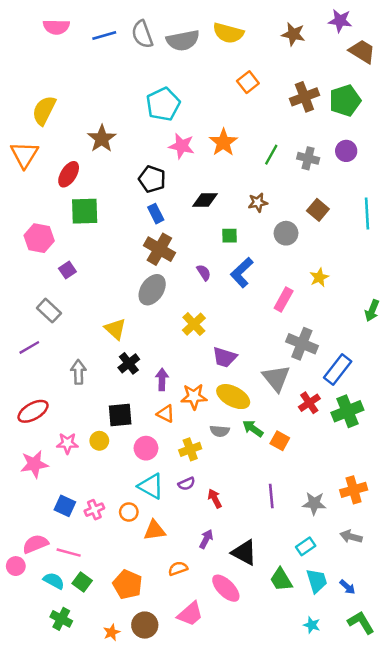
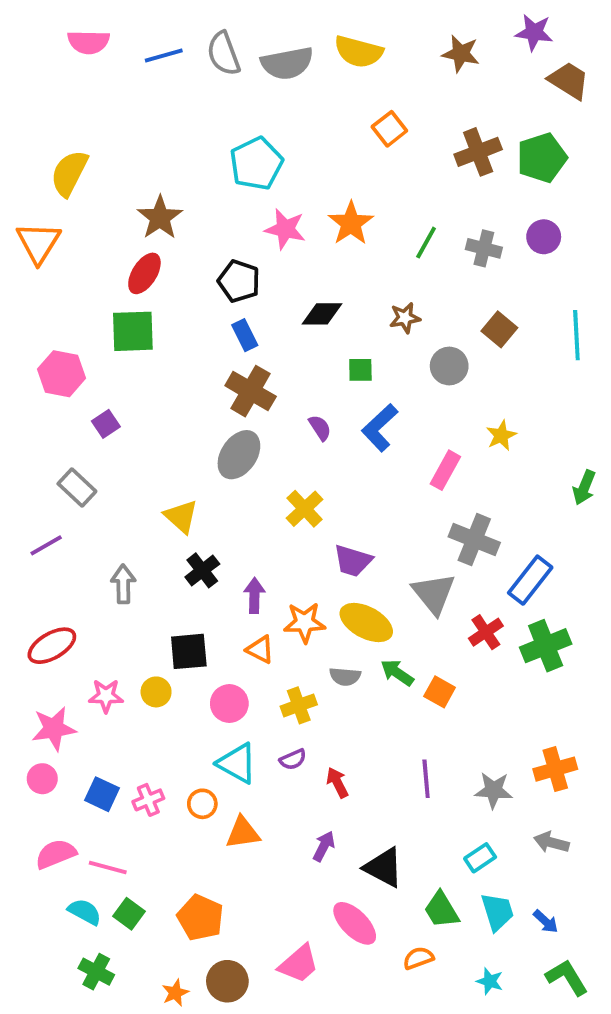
red ellipse: (69, 174) -> (144, 273), moved
pink circle: (16, 566) -> (42, 779), moved
orange semicircle: (178, 569) -> (418, 958), moved

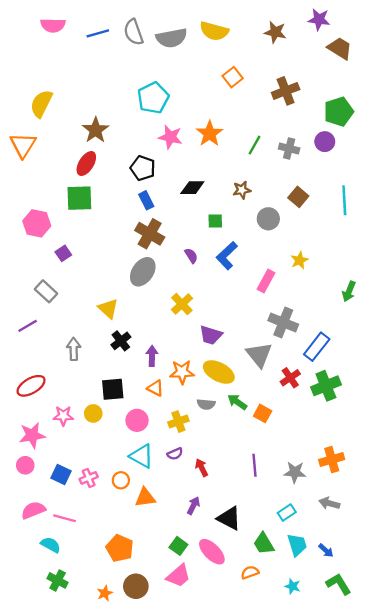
green pentagon: (542, 158) -> (339, 112), moved
green square: (129, 914) -> (178, 546), moved

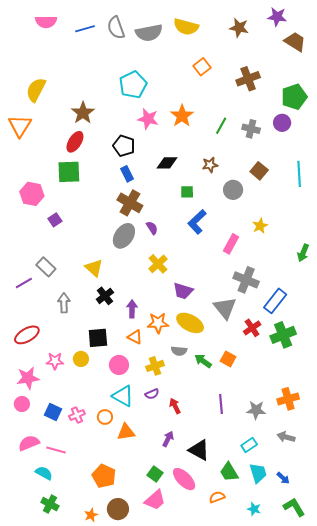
purple semicircle: (191, 256) -> (152, 228), moved
gray rectangle: (46, 291) -> (46, 267), moved
green arrow: (237, 402) -> (203, 361), moved

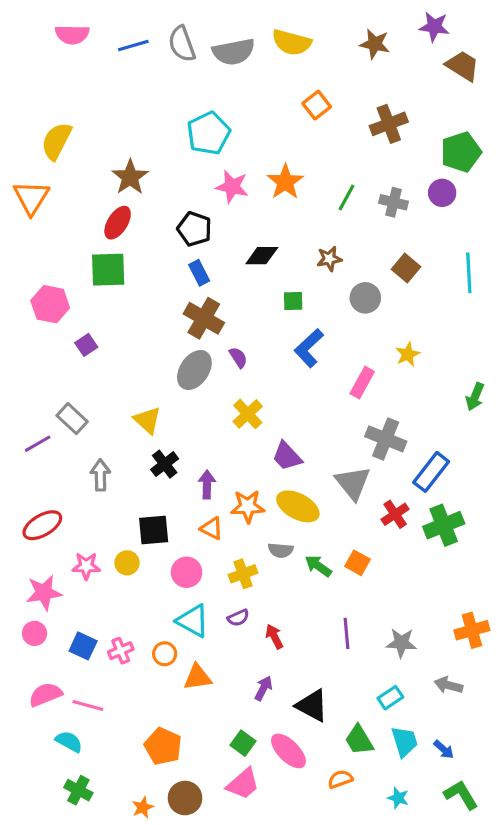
purple trapezoid: (183, 291) -> (287, 456), turned 30
orange cross: (288, 399) -> (472, 630), moved

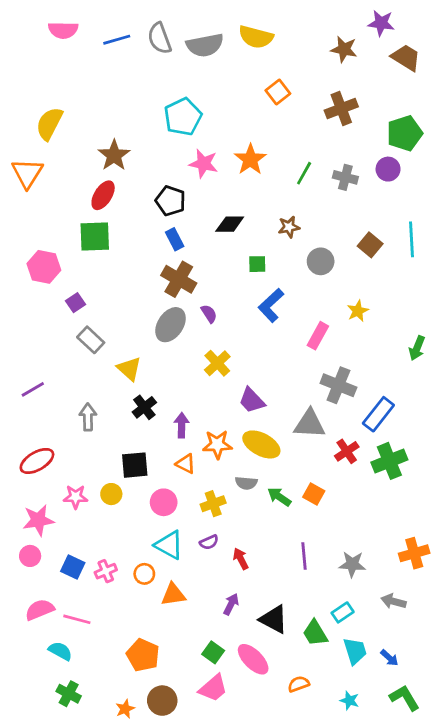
brown star: (375, 44) -> (344, 49), moved
brown square: (406, 268) -> (370, 245), moved
gray rectangle: (72, 419) -> (91, 340), moved
gray triangle: (353, 483) -> (310, 424), turned -48
green trapezoid: (359, 740) -> (315, 633), moved

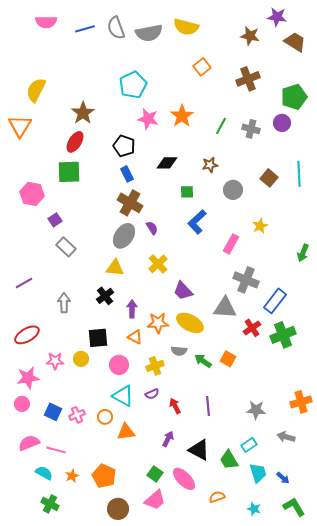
yellow triangle: (129, 369) -> (115, 268), moved, turned -36
purple line: (304, 556) -> (208, 406), moved
orange star: (125, 709) -> (72, 476), moved

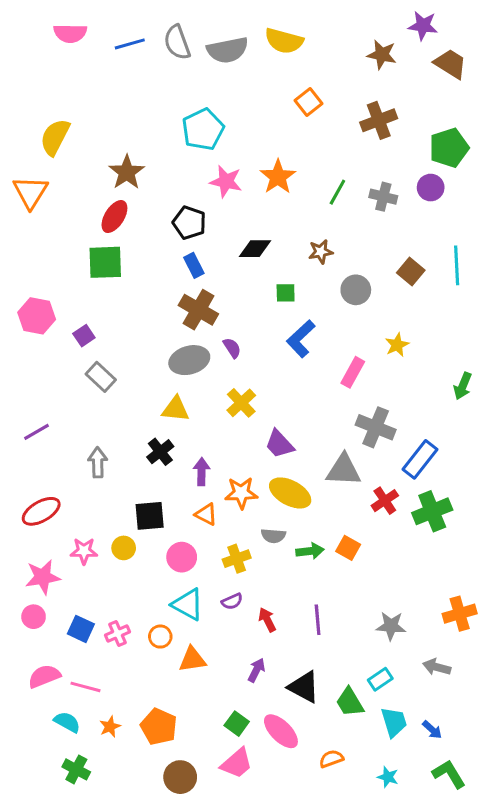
pink hexagon: (32, 194) -> (37, 316), moved
gray ellipse: (124, 236) -> (189, 360), turned 40
green arrow: (203, 361) -> (310, 551), turned 138

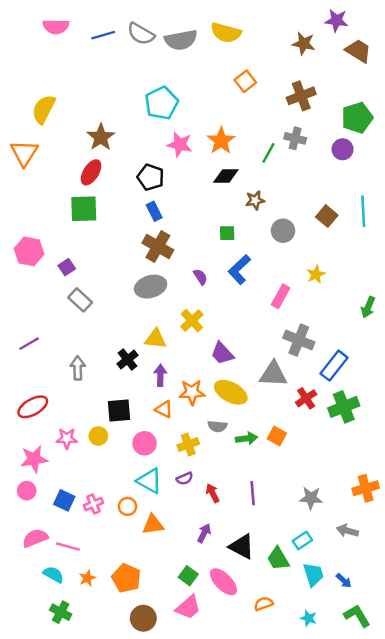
gray semicircle: (177, 42) -> (141, 34), turned -40
gray cross: (383, 197) -> (295, 138), moved
black diamond: (255, 249) -> (226, 176), moved
purple semicircle: (232, 348) -> (200, 277), moved
yellow triangle: (176, 409) -> (155, 339), moved

